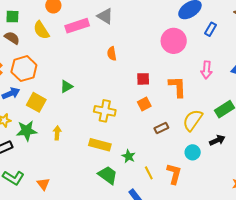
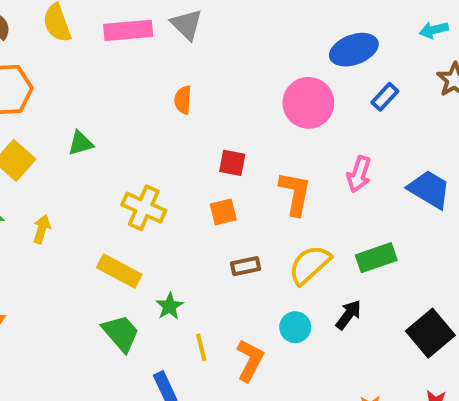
black arrow: (217, 140) -> (348, 315), turned -42

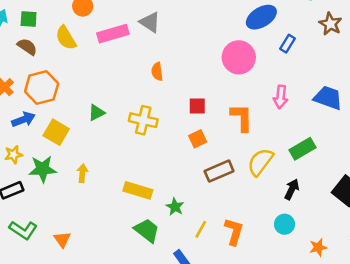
yellow cross: (144, 208) -> (143, 120), moved
brown rectangle: (246, 266) -> (219, 171), size x1.5
cyan circle: (295, 327) -> (284, 224), moved
yellow line: (201, 347) -> (201, 229), turned 54

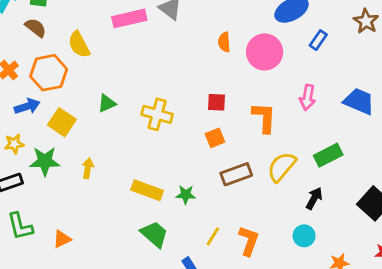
yellow semicircle: (66, 38) -> (79, 45), moved
orange semicircle: (157, 72) -> (224, 42), moved
green star: (175, 207) -> (186, 195), moved, turned -30
green L-shape: (23, 230) -> (20, 226), turned 40
orange triangle: (62, 240) -> (62, 239), turned 36

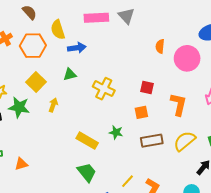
blue arrow: (27, 106) -> (77, 48), moved
yellow arrow: (88, 168) -> (53, 105), moved
green star: (186, 195) -> (116, 132), moved

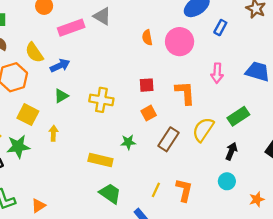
brown rectangle: (152, 141) -> (168, 139), turned -30

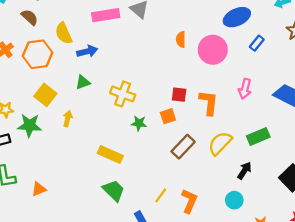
red square: (147, 85) -> (179, 95), moved
green star: (128, 142) -> (139, 123), moved

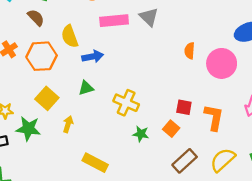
orange square: (168, 116) -> (171, 129), turned -35
yellow rectangle: (110, 155) -> (95, 163), moved

